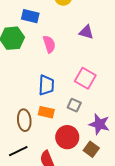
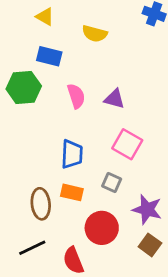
purple triangle: (86, 32) -> (114, 99), moved
brown square: (91, 149) -> (150, 245), moved

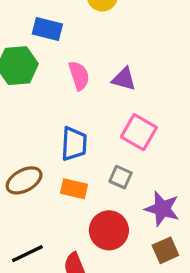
brown ellipse: (41, 204) -> (24, 180), moved, turned 68
brown square: (150, 245) -> (165, 250), turned 30

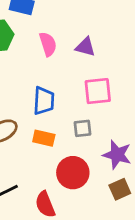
pink square: (139, 132) -> (98, 91), turned -36
gray square: (121, 177) -> (83, 128), turned -30

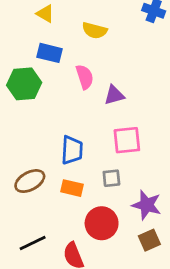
pink semicircle: (48, 44) -> (85, 77), moved
purple triangle: (85, 47) -> (114, 95), turned -30

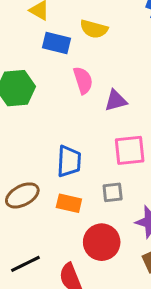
blue rectangle: (49, 53) -> (57, 43), moved

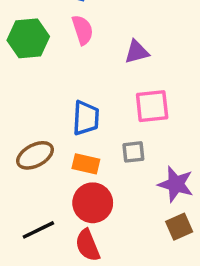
pink semicircle: (83, 80) -> (83, 30), moved
red circle: (102, 242) -> (93, 203), moved

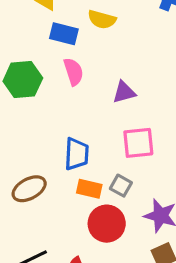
gray square: (133, 152) -> (121, 186), turned 35
orange rectangle: (86, 164) -> (89, 189), moved
red circle: (93, 203) -> (107, 224), moved

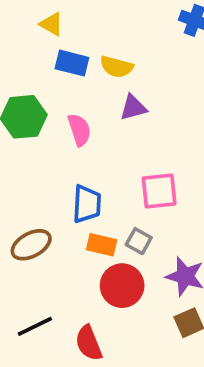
yellow semicircle: (102, 19) -> (116, 67), moved
pink semicircle: (73, 72) -> (79, 130), moved
purple triangle: (124, 92) -> (133, 108), moved

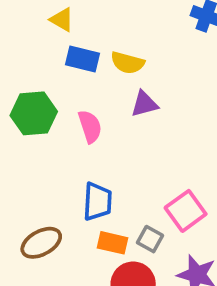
pink square: (159, 191) -> (186, 211), moved, turned -30

